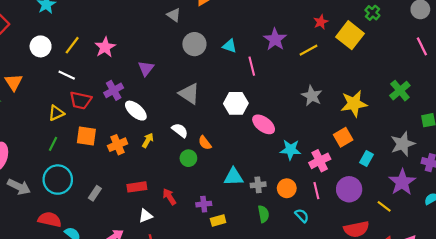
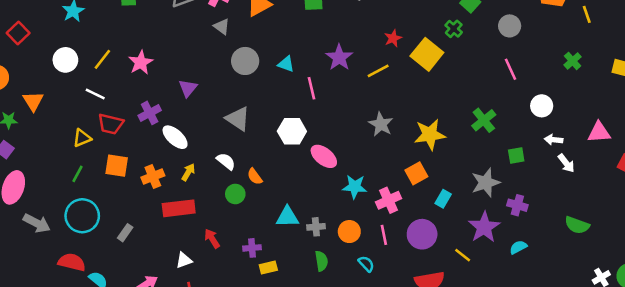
red rectangle: (137, 187) -> (179, 208), moved, size x1.4

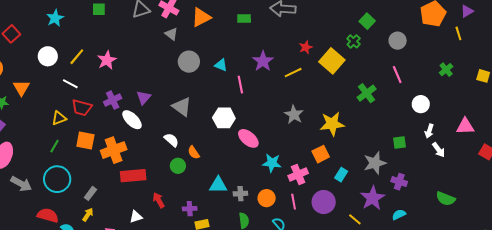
purple triangle: (188, 88) -> (144, 97), moved
green cross: (484, 120) -> (367, 93), moved
white arrow: (554, 140) -> (429, 131), turned -80
yellow arrow: (188, 172) -> (88, 215), moved
orange cross: (153, 177) -> (114, 150), size x1.4

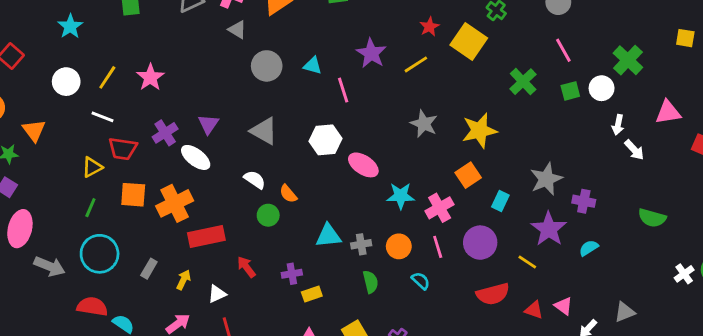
green cross: (446, 70) -> (628, 60), moved, size x1.5
green square: (399, 143) -> (570, 91), moved
yellow arrow: (88, 215) -> (183, 280), moved

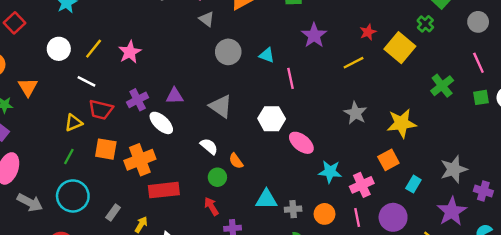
purple star: (371, 53) -> (314, 35), moved
purple triangle: (208, 124) -> (175, 96), turned 48
red arrow: (246, 267) -> (211, 206), moved

